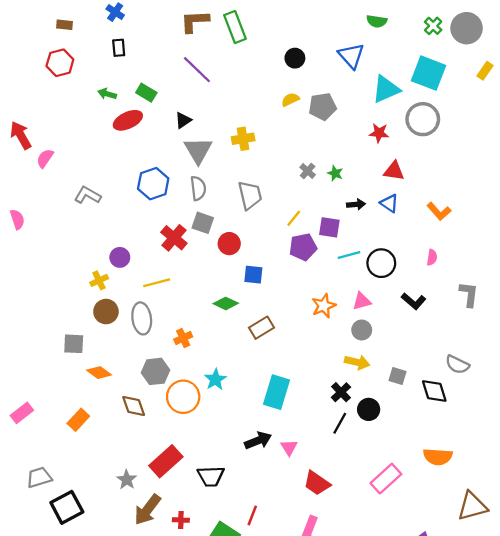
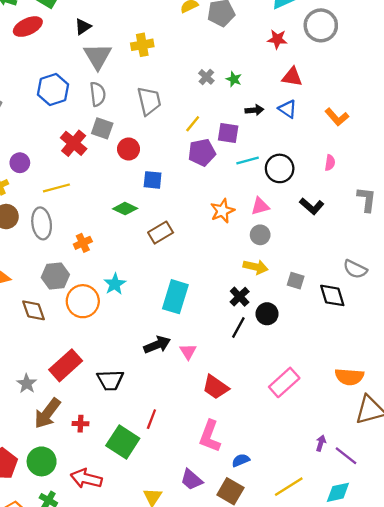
orange semicircle: (438, 457) -> (349, 377), moved

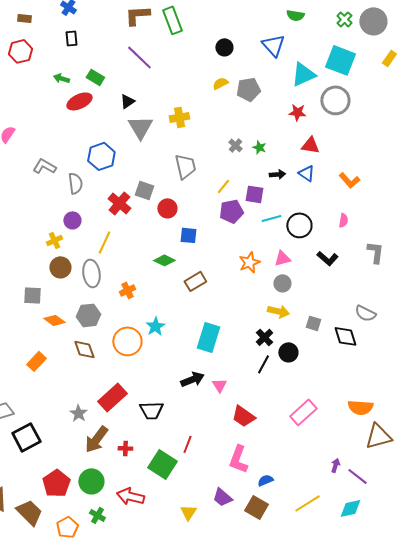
gray semicircle: (98, 94) -> (75, 183), moved
yellow line: (56, 188) -> (104, 242), turned -50
gray hexagon: (55, 276) -> (88, 315), moved

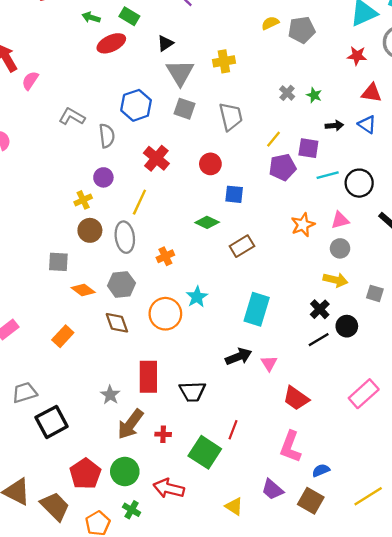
gray square: (144, 190) -> (185, 109), moved
black line: (263, 364) -> (319, 340), turned 30
red rectangle: (112, 397) -> (148, 377), turned -48
yellow triangle: (188, 512) -> (234, 506), turned -30

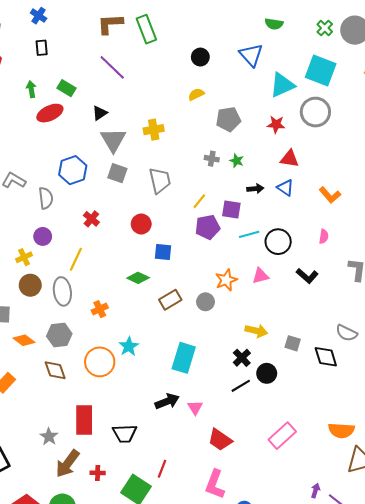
green arrow: (91, 17) -> (31, 89), turned 63
gray pentagon: (302, 30) -> (228, 119), moved
gray cross: (287, 93) -> (212, 159), turned -32
red cross: (156, 158) -> (91, 219), size x0.7
gray circle: (340, 248) -> (206, 302), moved

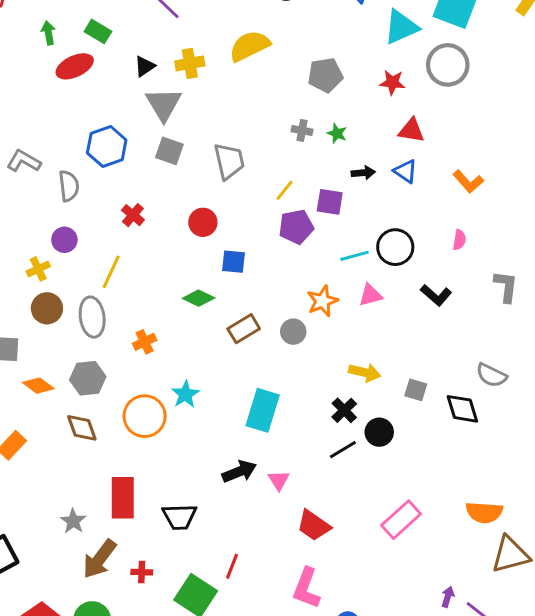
yellow semicircle: (196, 94) -> (250, 46), moved, size x1.8
yellow cross: (154, 130) -> (190, 63), moved
cyan line: (249, 234) -> (354, 256), moved

